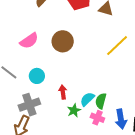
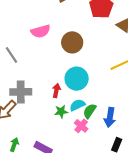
cyan circle: (37, 76) -> (77, 79), moved, size x1.5
blue arrow: (121, 119) -> (110, 117), moved

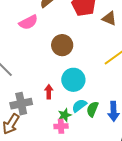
pink semicircle: (41, 31) -> (28, 22), moved
red arrow: (56, 91) -> (49, 92), moved
pink cross: (81, 126) -> (61, 126), moved, turned -32

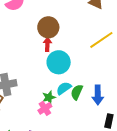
red arrow: (49, 92) -> (47, 44), moved
pink cross: (61, 126) -> (45, 108), turned -32

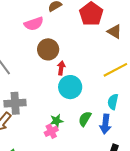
brown circle: (48, 27) -> (48, 49), moved
cyan semicircle: (64, 88) -> (113, 102), moved, turned -49

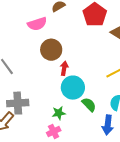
green semicircle: (85, 119) -> (89, 105), moved, turned 105
green star: (56, 121) -> (59, 113), moved

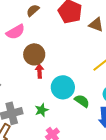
red arrow: (64, 68) -> (40, 71), moved
green star: (59, 113) -> (42, 110), moved

